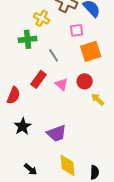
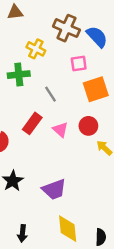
black arrow: (31, 169) -> (22, 233), turned 56

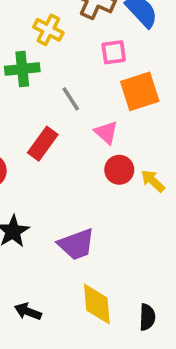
red circle: (88, 126) -> (119, 170), moved
pink triangle: (60, 130) -> (106, 132), moved
black arrow: (22, 233) -> (28, 312), turned 105

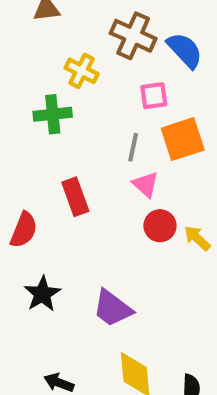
gray line: (71, 99) -> (133, 147), moved, turned 45
red rectangle: (43, 144) -> (75, 197), turned -56
purple trapezoid: (76, 244) -> (113, 308), turned 57

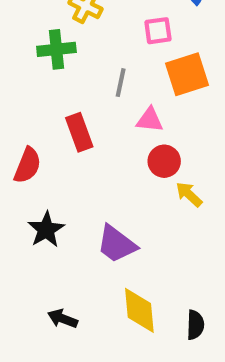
gray line: (133, 147) -> (121, 83), moved
pink triangle: (146, 184) -> (150, 120), turned -36
yellow arrow: (197, 238) -> (189, 194), moved

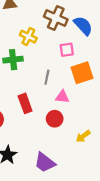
red circle: (164, 161) -> (55, 119), moved
yellow arrow: (189, 194) -> (83, 136), turned -80

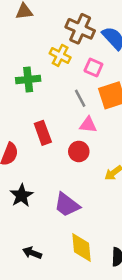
yellow cross: (28, 37) -> (60, 55), moved
pink square: (67, 50) -> (93, 67), turned 32
gray line: (47, 77) -> (80, 98), moved, turned -40

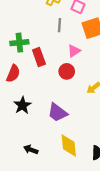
green cross: (28, 79) -> (19, 43), moved
gray line: (80, 98) -> (59, 25), moved, turned 32
pink triangle: (88, 125) -> (74, 51), turned -40

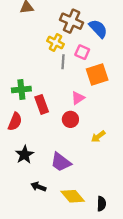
gray line: (59, 25) -> (63, 62), moved
yellow diamond: (69, 145) -> (73, 196), turned -35
black arrow: (31, 150) -> (38, 187), moved

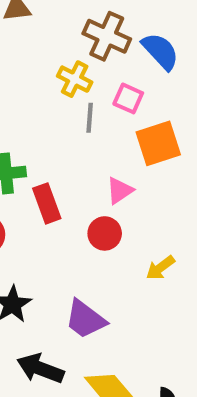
black arrow: (38, 187) -> (40, 368), size x1.5

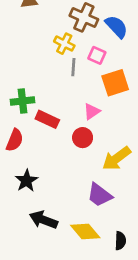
red rectangle: (47, 203) -> (47, 119), turned -45
yellow arrow: (160, 268) -> (116, 158), size x1.6
purple trapezoid: (85, 319) -> (100, 195), moved

